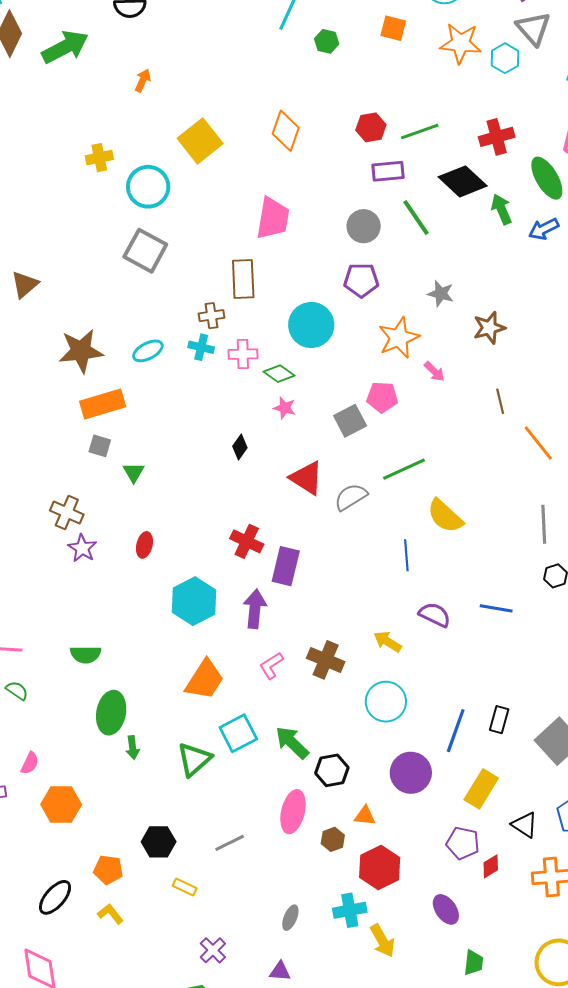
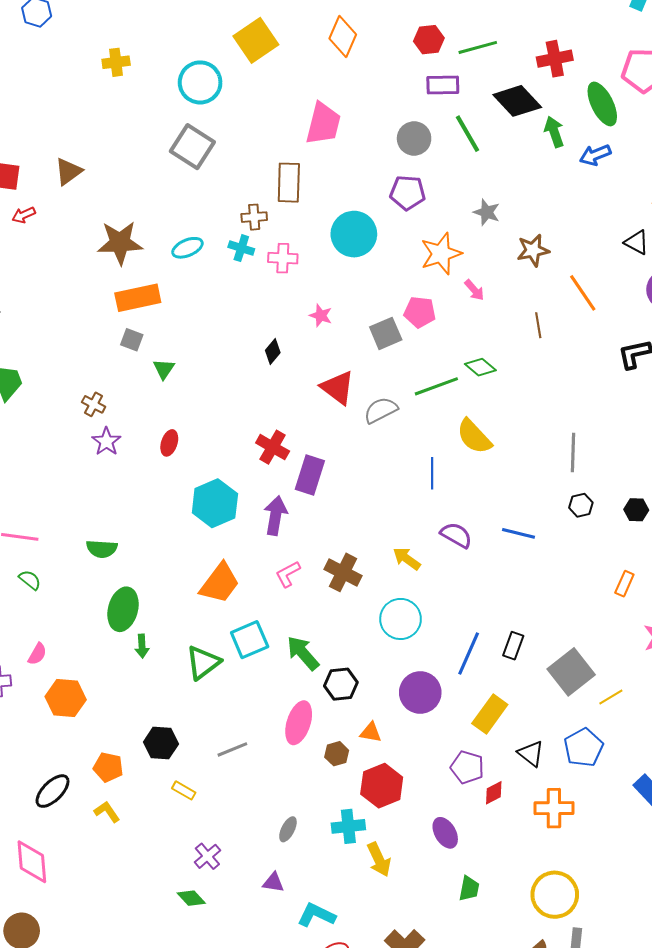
yellow cross: (99, 158) -> (116, 62), moved
green diamond: (279, 374) -> (480, 367), moved
orange line: (538, 443) -> (583, 293), moved
brown cross: (67, 513) -> (94, 404), size x0.7

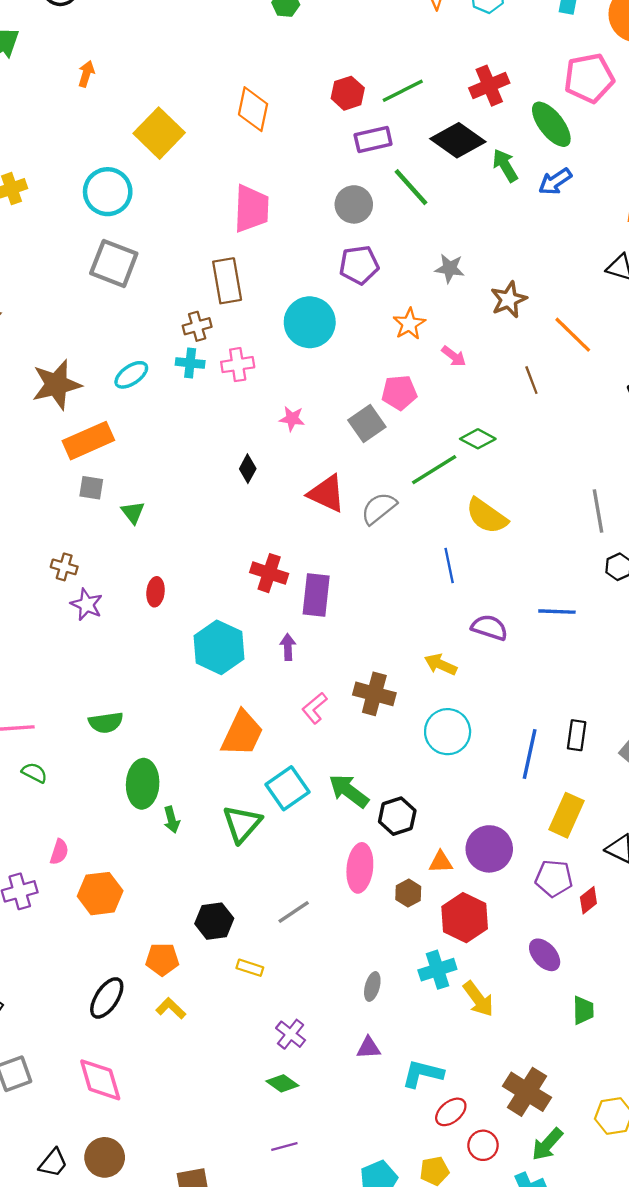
orange star: (441, 254) -> (409, 324), size x0.7
purple arrow: (276, 516) -> (288, 647), size x0.6
purple circle: (420, 693) -> (489, 849), moved

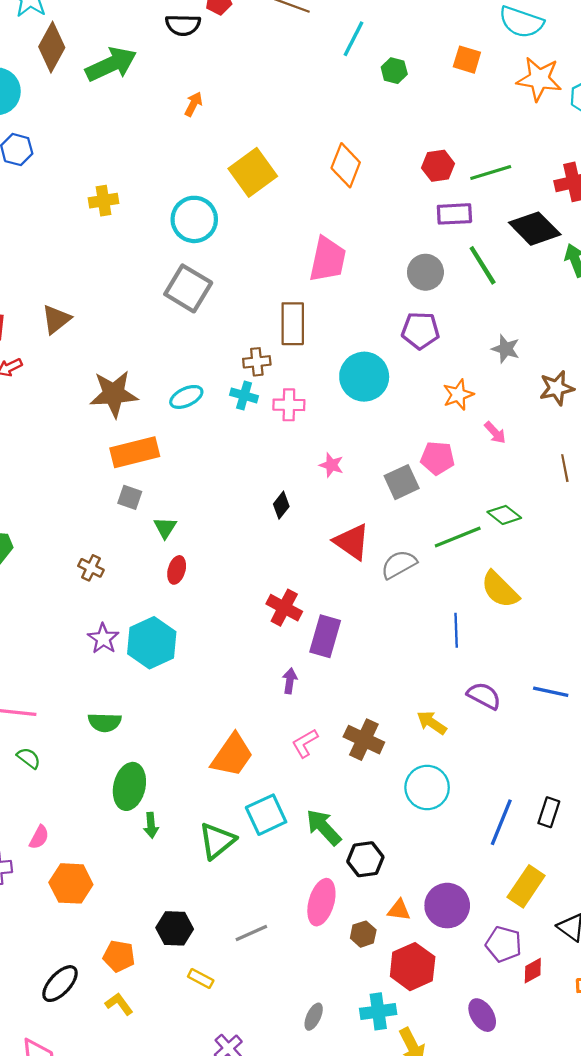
red ellipse: (156, 592) -> (177, 570), moved
purple star: (87, 604) -> (103, 639), moved
cyan hexagon: (219, 647) -> (152, 643), moved

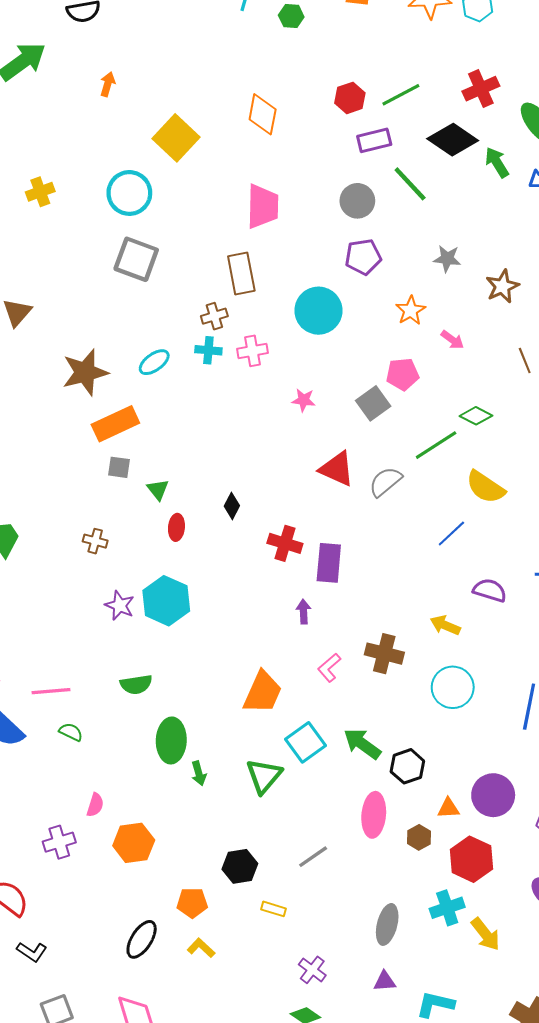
black diamond: (281, 505) -> (232, 506), moved
blue line: (456, 630) -> (451, 534), turned 60
gray ellipse: (314, 1017) -> (387, 924), size x1.5

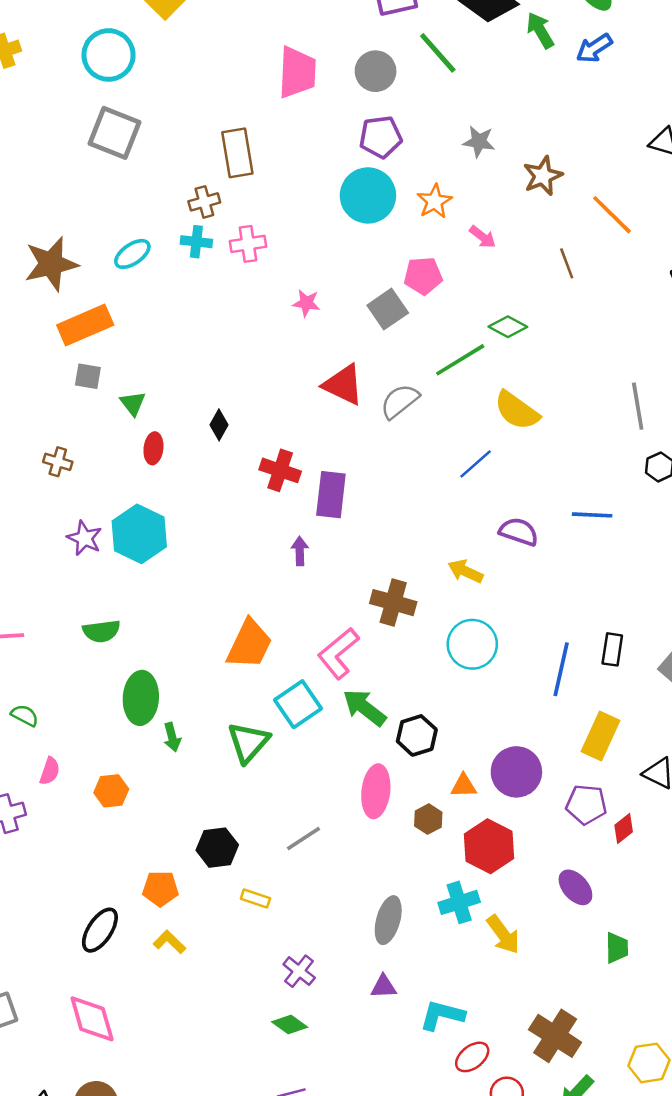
pink trapezoid: (263, 206) -> (297, 72), moved
cyan circle: (318, 311) -> (368, 195), moved
pink L-shape: (329, 668) -> (338, 653), moved, size x1.5
green semicircle: (71, 732) -> (25, 715), moved
orange hexagon: (134, 843) -> (111, 791), moved, size x0.7

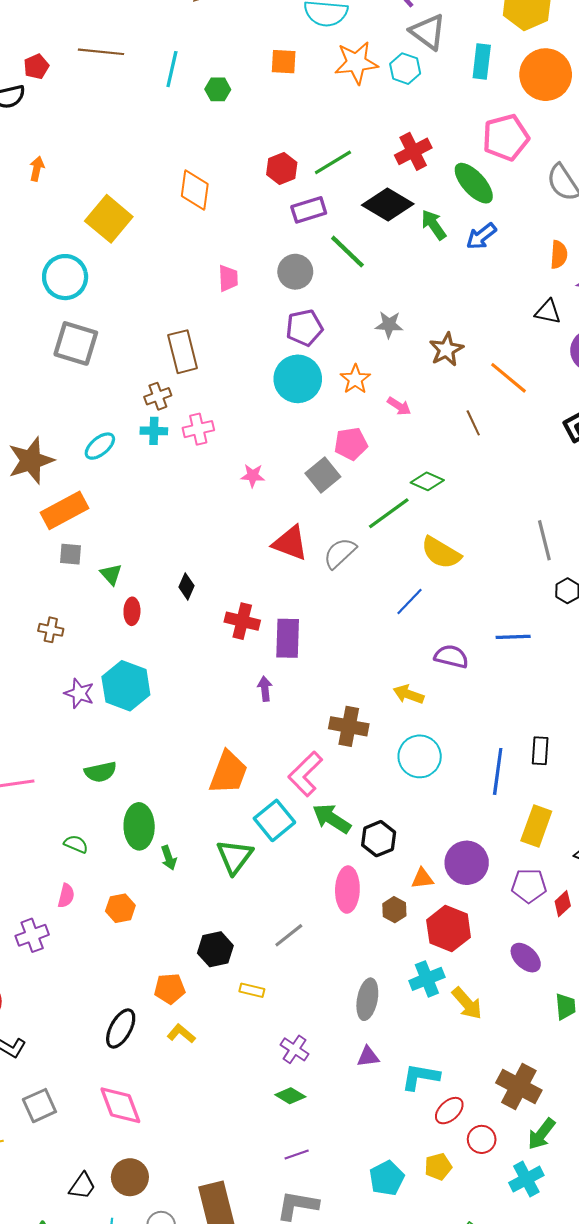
pink trapezoid: (297, 72) -> (228, 278), size x0.6
green semicircle: (25, 715) -> (76, 844), moved

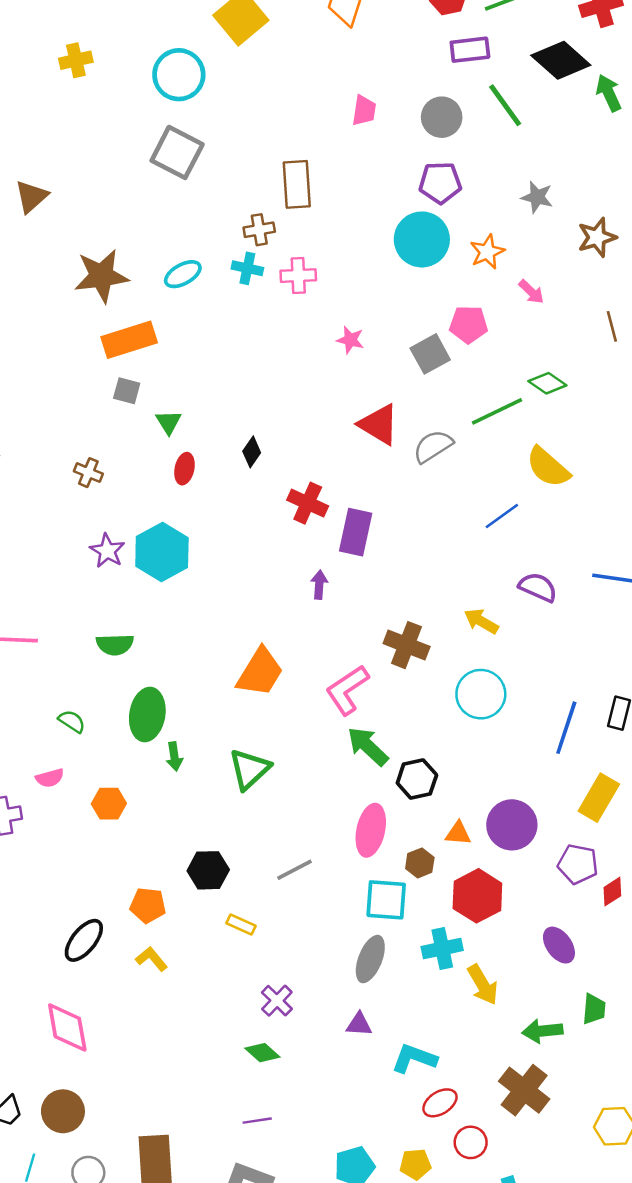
cyan square: (274, 820) -> (386, 900), moved, turned 33
pink semicircle: (66, 896) -> (50, 778), turned 50
green arrow: (541, 1134) -> (542, 1031), moved, turned 36

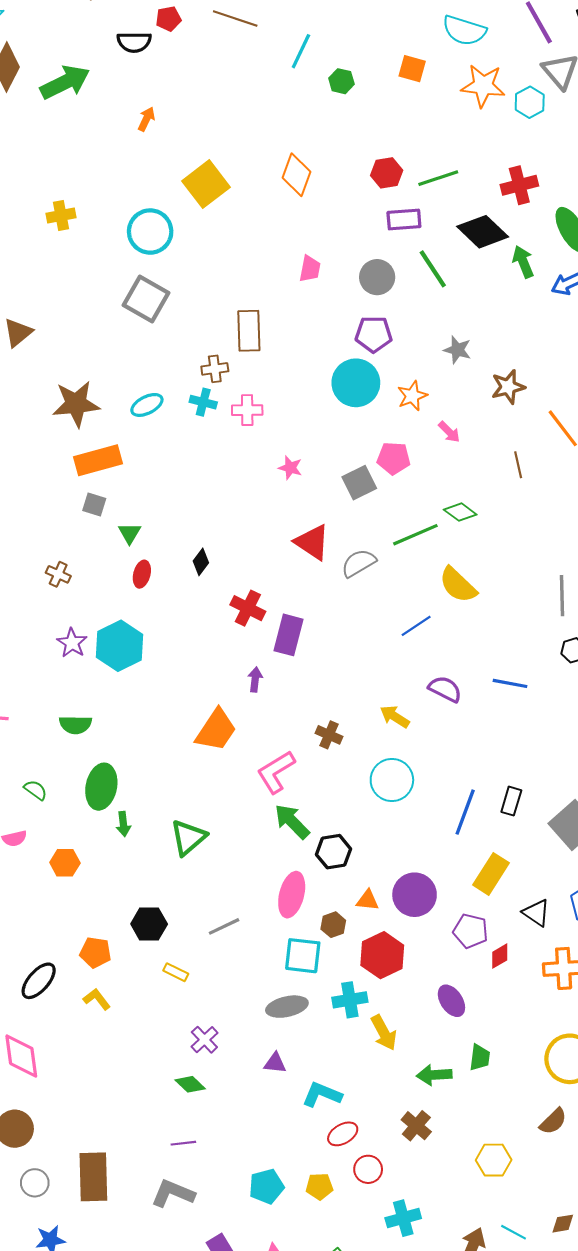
brown cross: (407, 645) -> (329, 735), size x0.7
orange trapezoid: (260, 672) -> (216, 730), moved
gray ellipse: (370, 959) -> (287, 1007), turned 54
brown cross: (524, 1090) -> (416, 1126), size x0.7

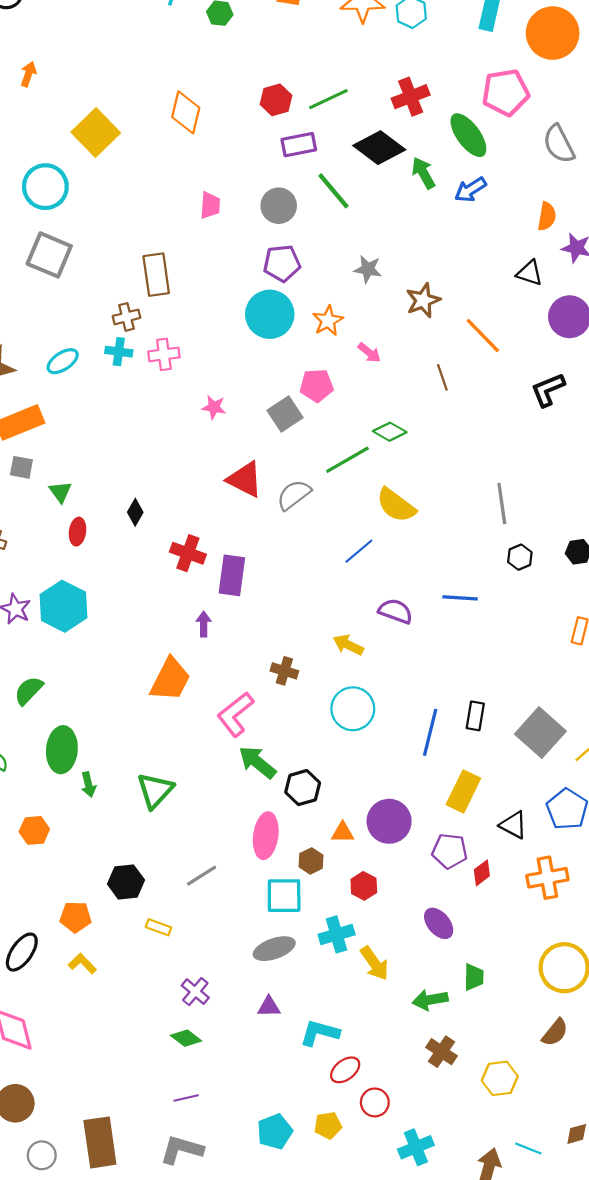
green semicircle: (75, 725) -> (29, 691), turned 140
red hexagon: (382, 955) -> (364, 886), size x0.6
brown cross: (416, 1126) -> (442, 1052), moved

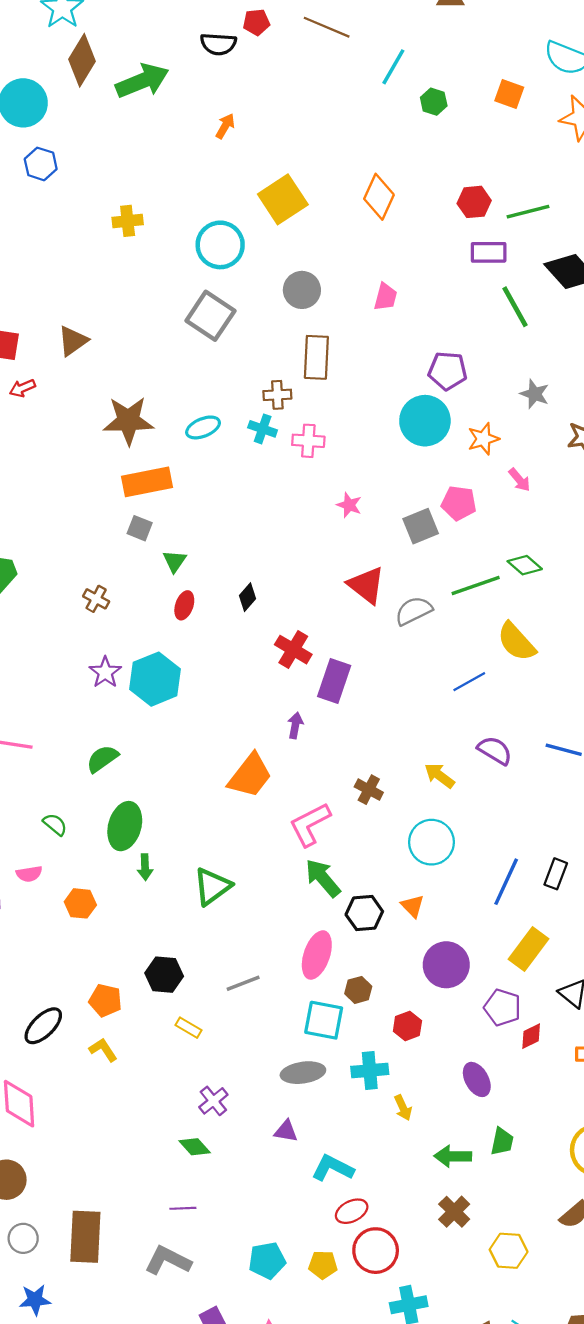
gray circle: (279, 206) -> (302, 290), moved
orange triangle: (343, 832) -> (413, 906), moved, turned 35
yellow arrow: (375, 963) -> (403, 1108), size x0.7
red circle: (375, 1102) -> (376, 1251), size x1.5

